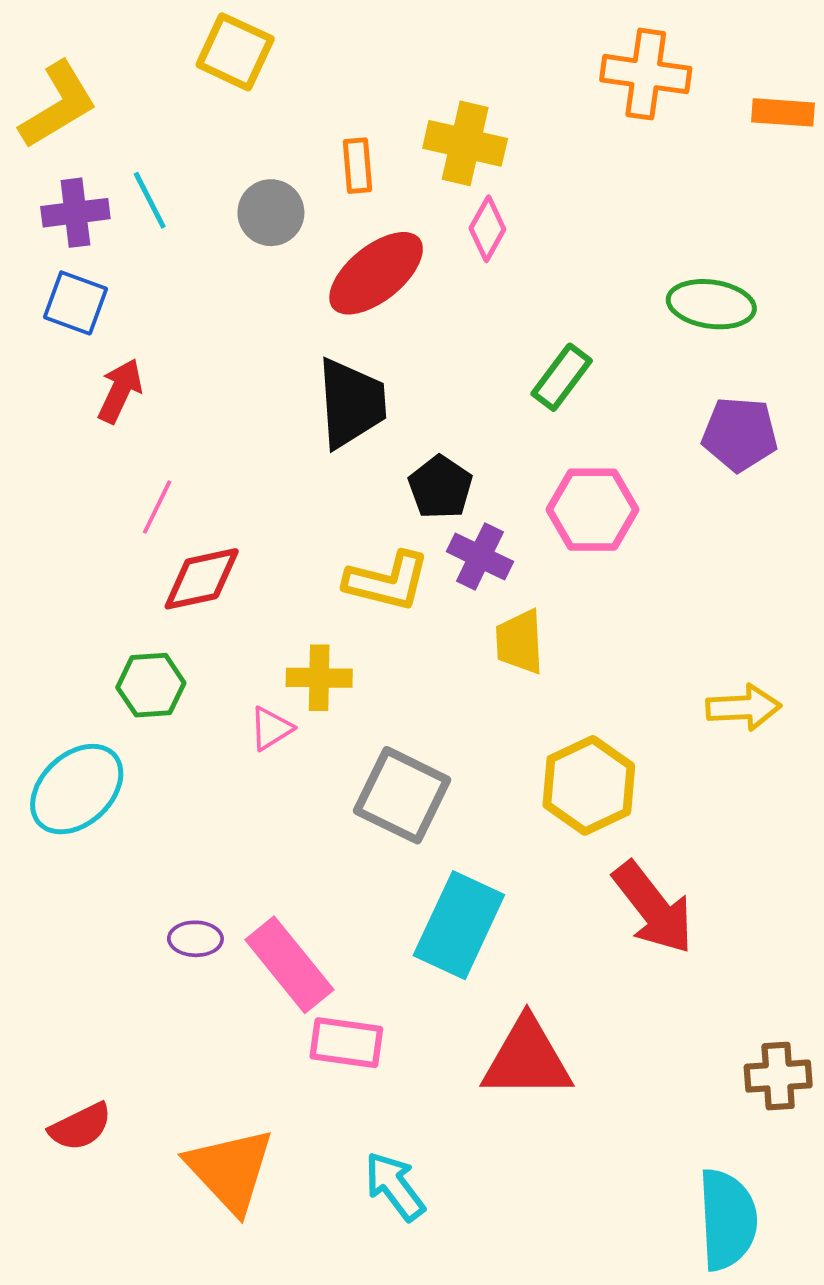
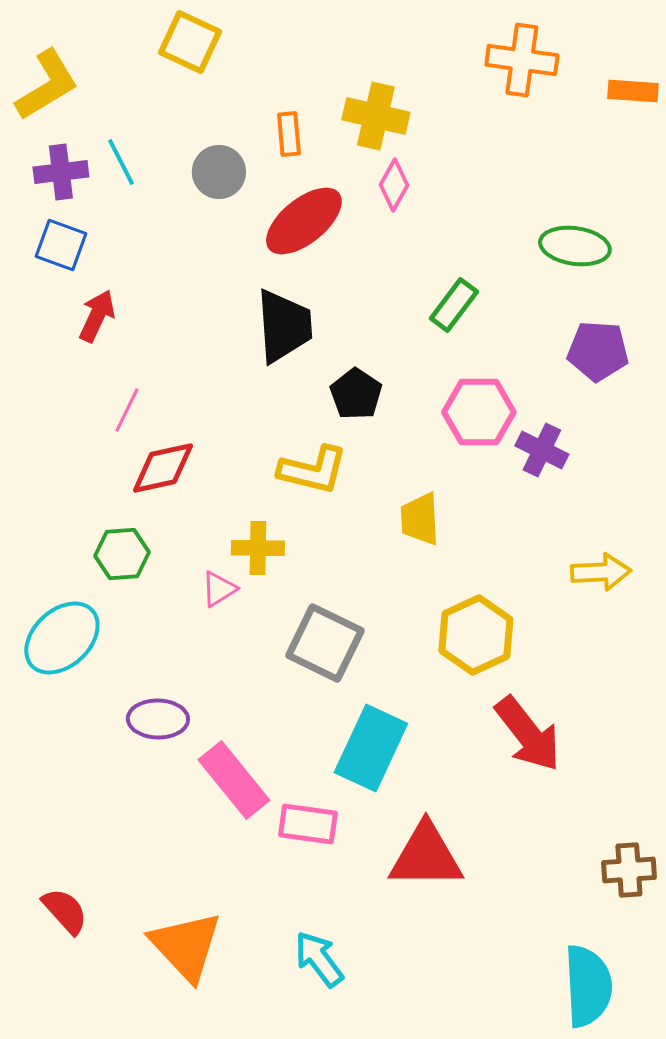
purple cross: (480, 557) -> (542, 450), moved
purple ellipse: (195, 939) -> (158, 719), moved, size x1.4
pink rectangle: (346, 1043) -> (308, 824), moved
red semicircle: (80, 1127) -> (65, 911), turned -106

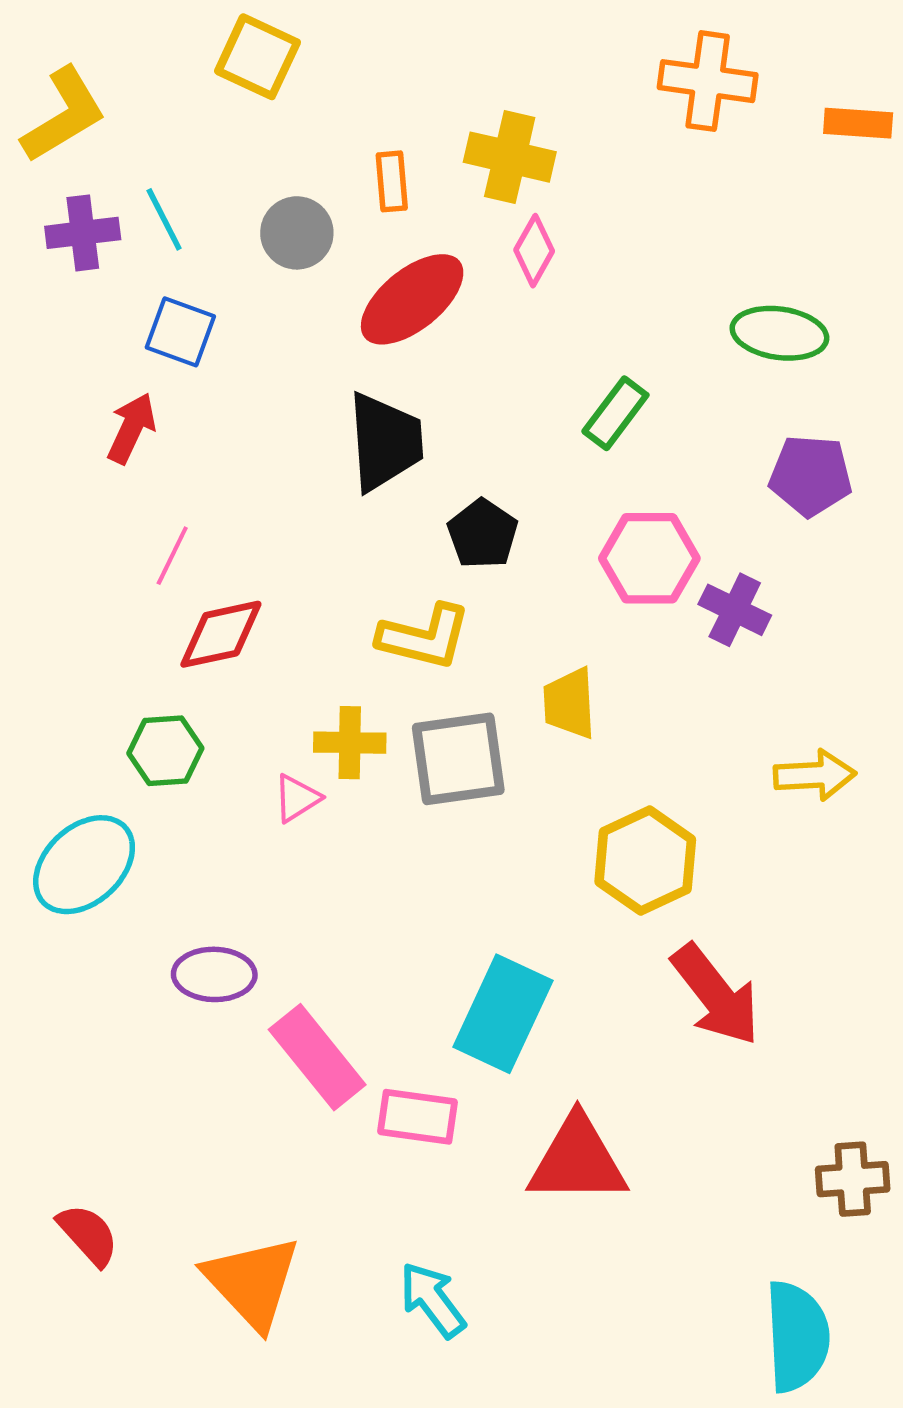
blue square: (61, 245) -> (180, 332), moved
gray square: (325, 643) -> (458, 759), moved, turned -34

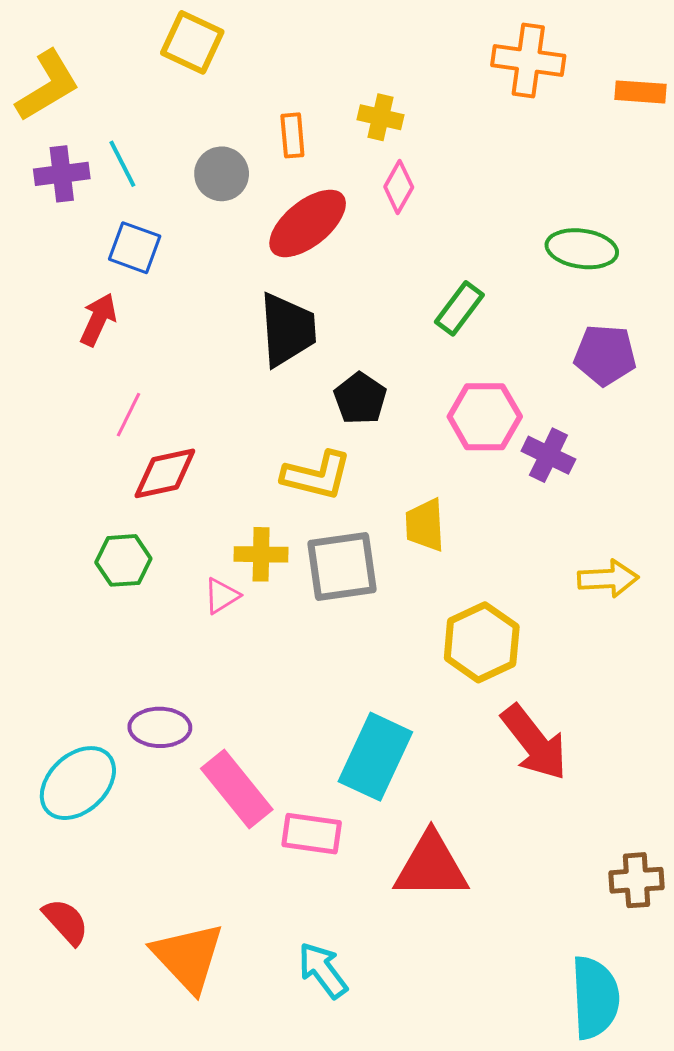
yellow cross: (510, 157) -> (380, 117), size x0.7
cyan ellipse: (84, 865) -> (78, 783), moved

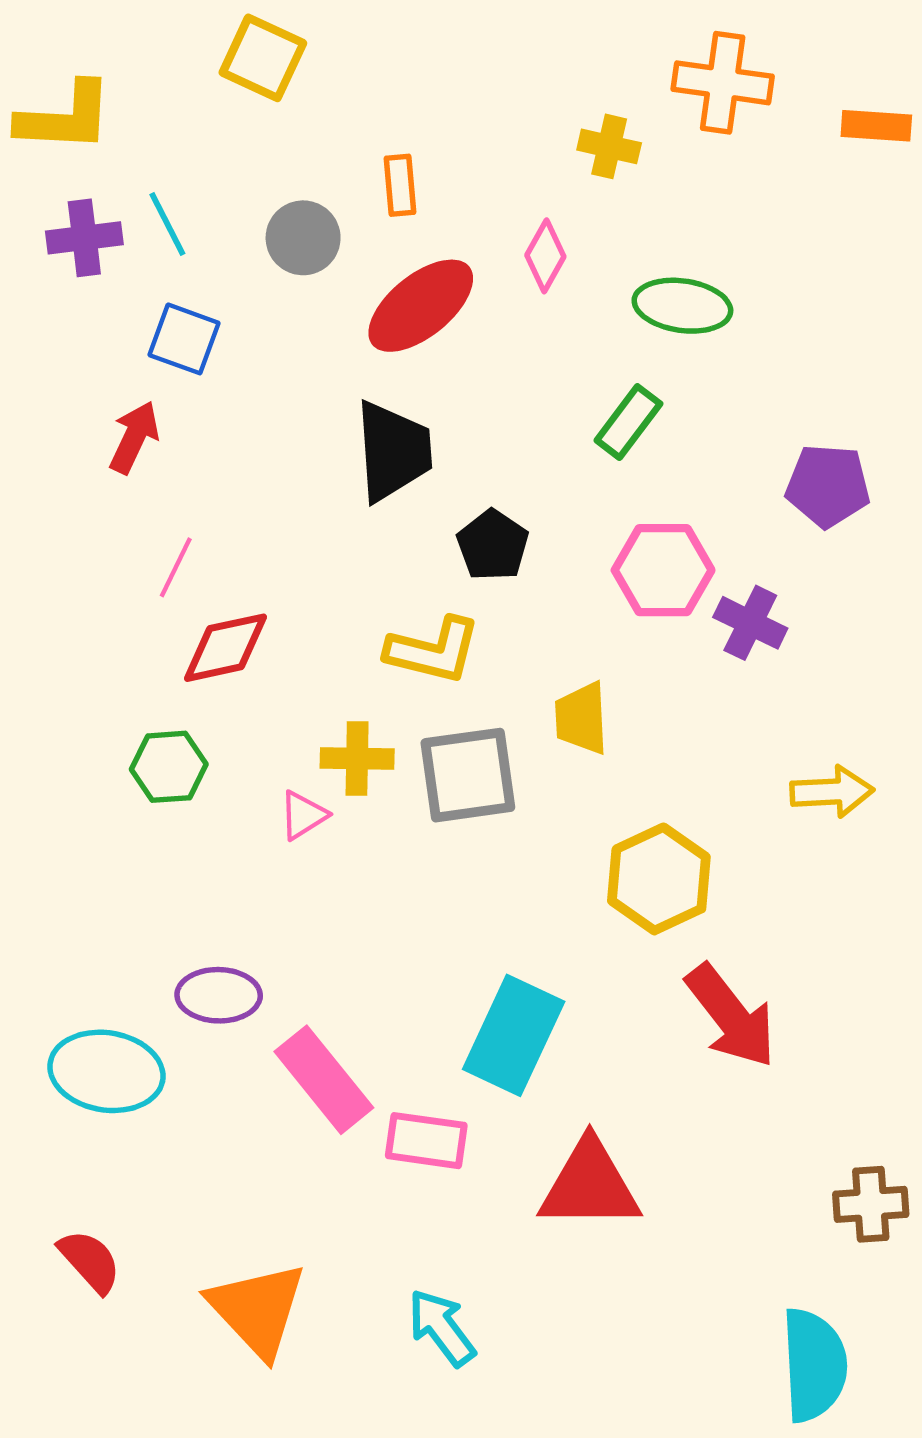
yellow L-shape: (48, 86) -> (65, 117), turned 34
yellow cross: (380, 117) -> (609, 146), moved
green ellipse: (582, 249) -> (682, 306), moved
cyan ellipse: (78, 783) -> (106, 1071), turned 52

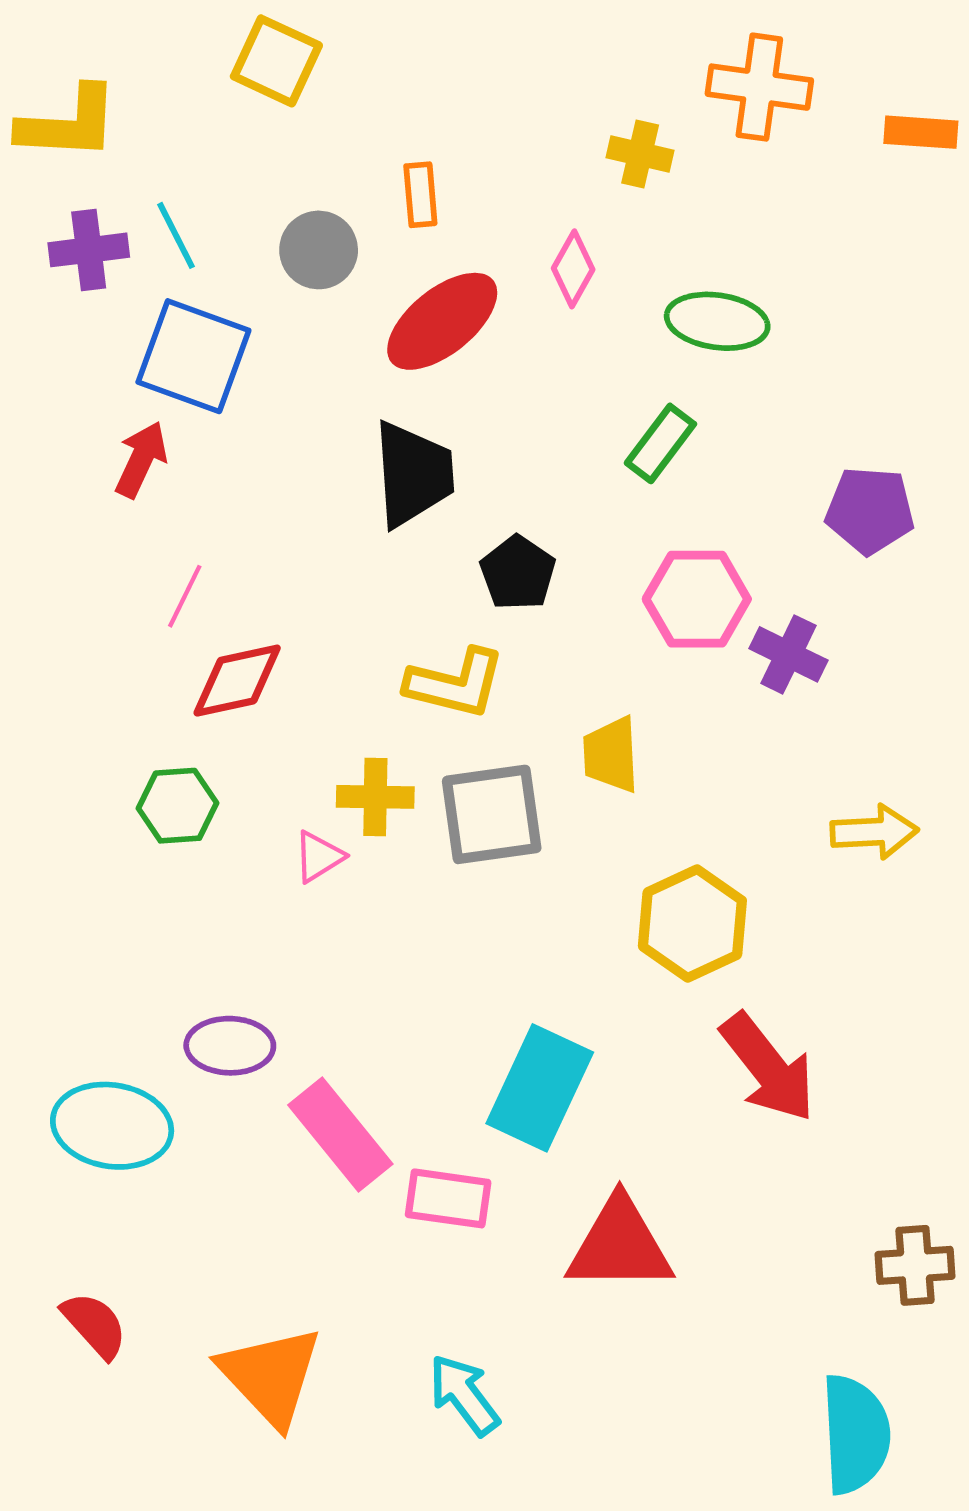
blue square: (184, 339) -> (193, 356), size x1.5

